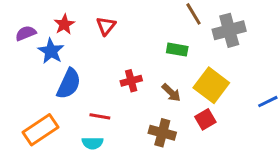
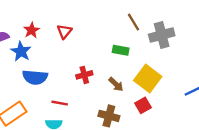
blue semicircle: (69, 84) -> (35, 77), turned 70

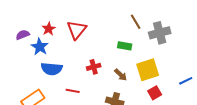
red triangle: (64, 31) -> (77, 30), size x1.5
yellow square: (148, 78) -> (148, 70), turned 35
red square: (143, 105) -> (155, 93), moved

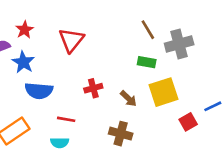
red star: (49, 29) -> (25, 30), moved
green rectangle: (125, 46) -> (147, 62), moved
red square: (155, 93) -> (188, 122), moved

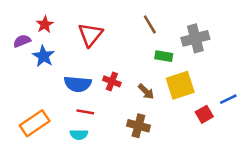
brown line: (148, 30) -> (150, 24), moved
red cross: (93, 88) -> (112, 81), turned 36
blue semicircle: (39, 91) -> (78, 84), moved

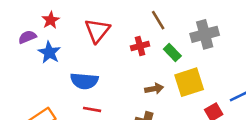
green rectangle: (164, 56) -> (172, 52), turned 36
red cross: (112, 81) -> (140, 46), moved, turned -36
brown arrow: (146, 92) -> (154, 89), turned -54

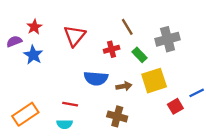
blue semicircle: (84, 81) -> (96, 78), moved

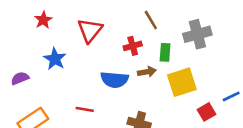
purple semicircle: (14, 41) -> (20, 78), moved
blue star: (33, 55) -> (55, 59), moved
green rectangle: (140, 55) -> (165, 52), turned 48
brown arrow: (124, 86) -> (147, 72), moved

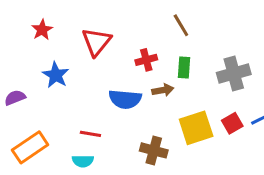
brown line: (151, 20) -> (181, 25), moved
gray cross: (197, 34) -> (234, 73), moved
yellow square: (182, 82) -> (196, 128), moved
red square: (206, 112) -> (232, 123), moved

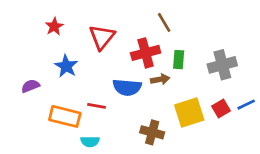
brown line: (181, 25) -> (164, 22), moved
red cross: (146, 60) -> (146, 53), size x1.5
red line: (90, 134) -> (97, 106), moved
orange rectangle: (30, 147) -> (65, 116), moved, turned 48

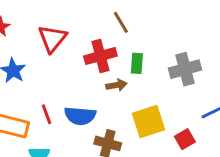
blue semicircle: (127, 87) -> (80, 116), moved
red line: (97, 106) -> (47, 114), turned 60
red square: (221, 108) -> (185, 139), moved

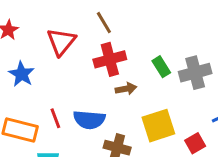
brown line: (121, 22) -> (104, 23), moved
green rectangle: (137, 63) -> (161, 67), moved, turned -36

